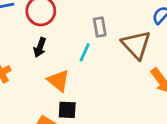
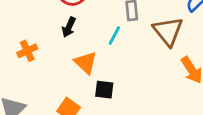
black square: (67, 110) -> (104, 90), moved

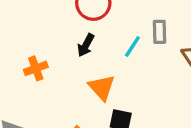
cyan line: (114, 35) -> (132, 47), moved

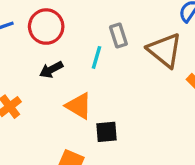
black arrow: (86, 45) -> (51, 70), turned 50

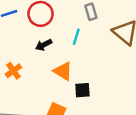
gray rectangle: (118, 35) -> (91, 12), moved

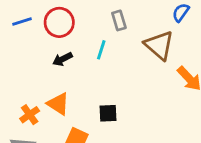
orange cross: (13, 71) -> (30, 115), moved
orange triangle: (63, 71) -> (58, 104), moved

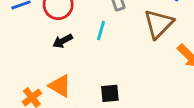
brown triangle: (159, 45) -> (159, 24), turned 36

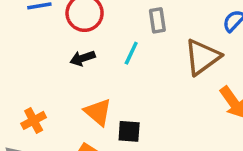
orange triangle: (60, 86) -> (98, 112), moved

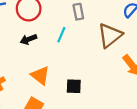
black square: (129, 131) -> (74, 86), moved

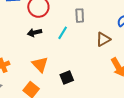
brown triangle: (110, 35) -> (103, 39), size x0.7
black square: (74, 86) -> (67, 77), turned -32

